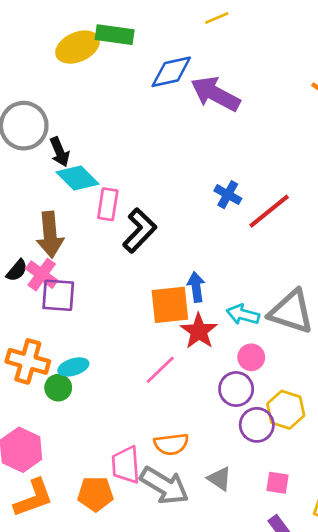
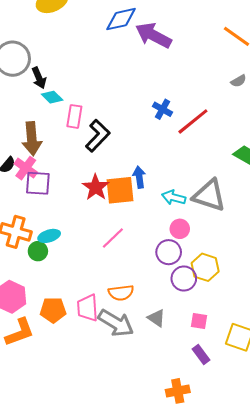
cyan diamond: (78, 178) -> (52, 97), size x0.7
red star: (199, 331) -> (96, 187), moved
orange pentagon: (95, 494) -> (53, 310), moved

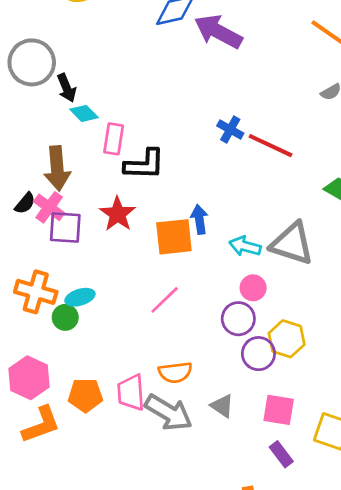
red line: (193, 121) -> (271, 146), turned 64
black L-shape: (98, 136) -> (144, 164), turned 48
red star: (96, 187) -> (118, 214), moved
pink square: (199, 321) -> (279, 410), size x1.4

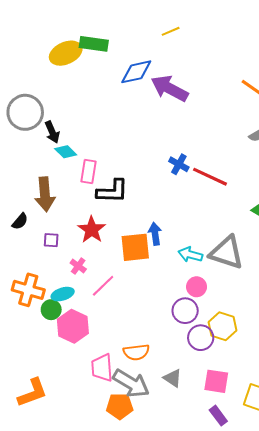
pink cross: (49, 207) -> (78, 266), moved, size x0.7
purple square: (65, 227) -> (51, 240), size x0.6
pink line: (165, 300) -> (103, 286), moved
pink hexagon: (29, 378) -> (73, 326), moved
orange pentagon: (85, 395) -> (120, 406), moved

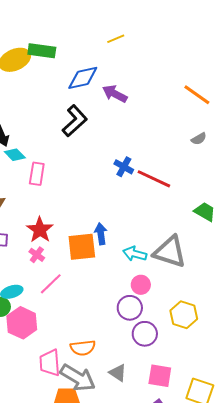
purple arrow: (170, 88) -> (115, 94), size x0.7
black L-shape: (112, 191) -> (75, 121), moved, turned -44
pink cross: (78, 266) -> (37, 255), moved
yellow hexagon: (222, 326) -> (184, 315), moved

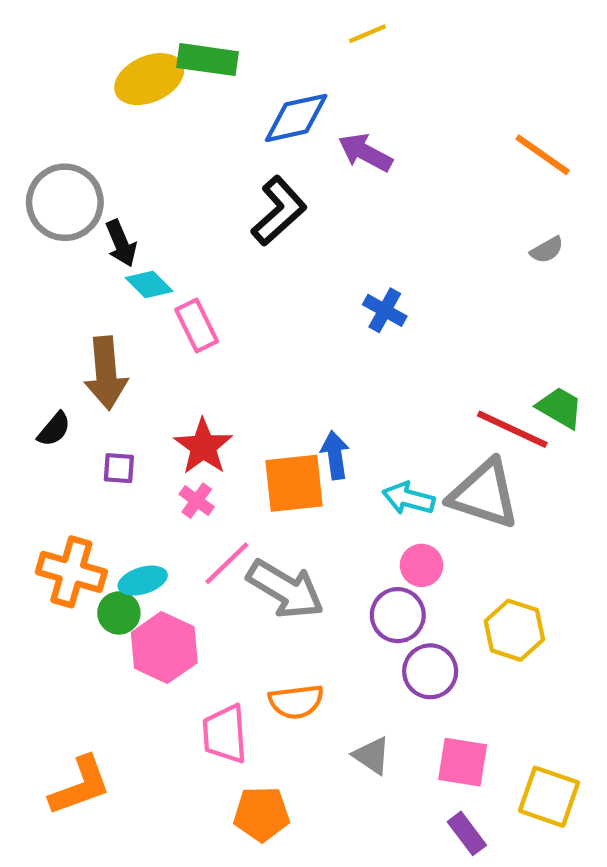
pink rectangle: (37, 174) -> (197, 325), turned -35
red line: (154, 179) -> (512, 429), moved
gray arrow: (78, 378) -> (285, 589), moved

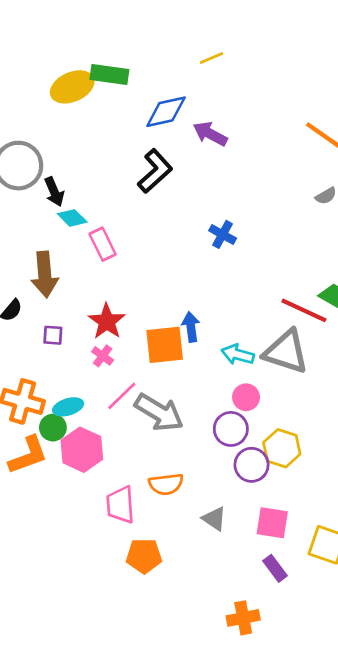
yellow hexagon: (514, 630) -> (282, 448), moved
orange L-shape: (80, 786) -> (28, 455), moved

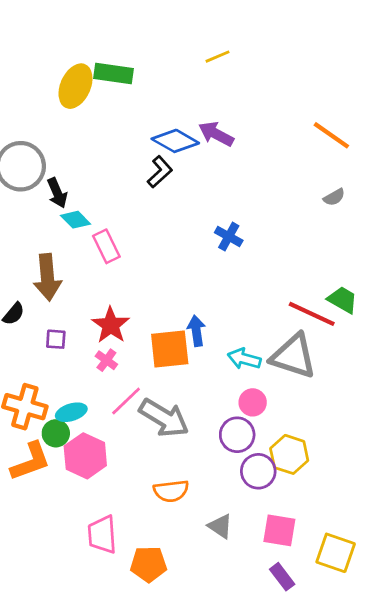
yellow ellipse: (72, 87) -> (75, 86), turned -42
blue diamond: (166, 112) -> (175, 141), moved, turned 42
black L-shape: (155, 171) -> (160, 172), size x0.7
pink trapezoid: (120, 505) -> (102, 535), moved

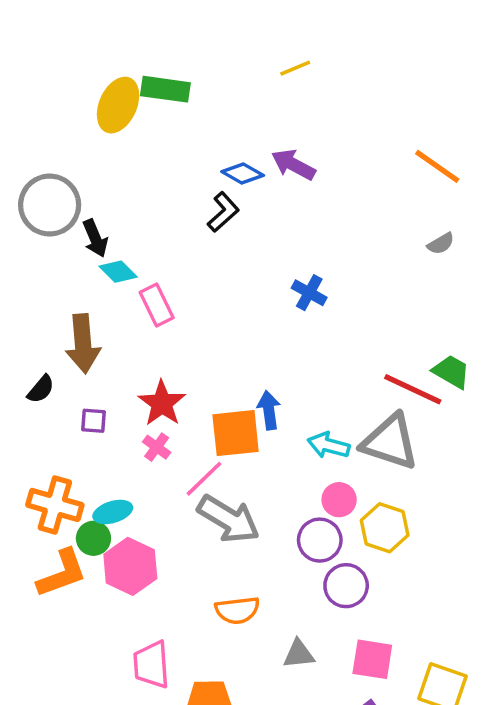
blue diamond: (175, 141) -> (243, 173), size x0.7
pink line: (126, 401) -> (204, 479), moved
yellow hexagon: (289, 454) -> (385, 528), moved
gray triangle: (220, 526) -> (299, 654), turned -40

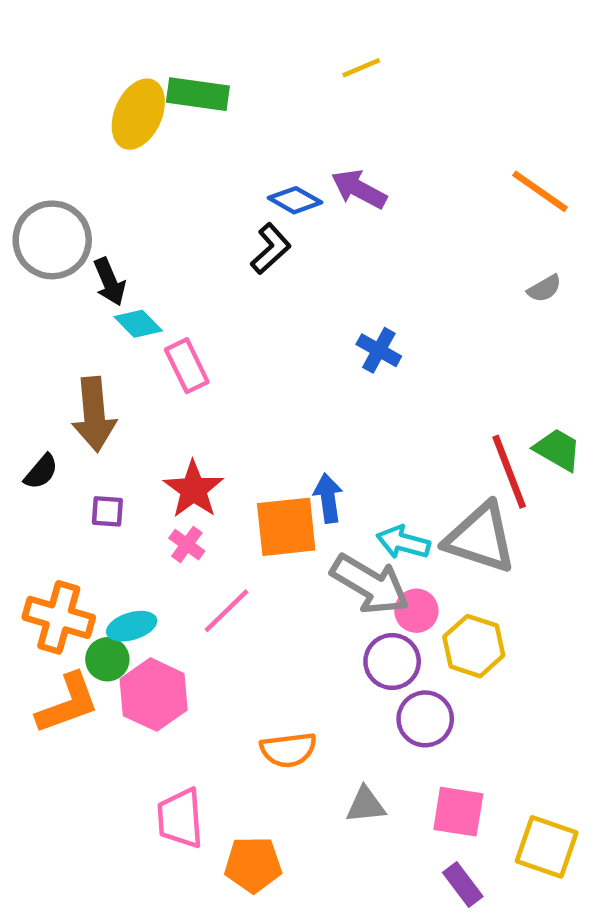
red line: (413, 389) -> (509, 472), turned 44
pink line: (204, 479) -> (227, 611), moved
gray arrow: (229, 519) -> (370, 584), moved

